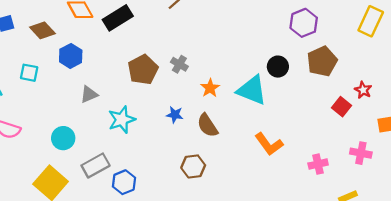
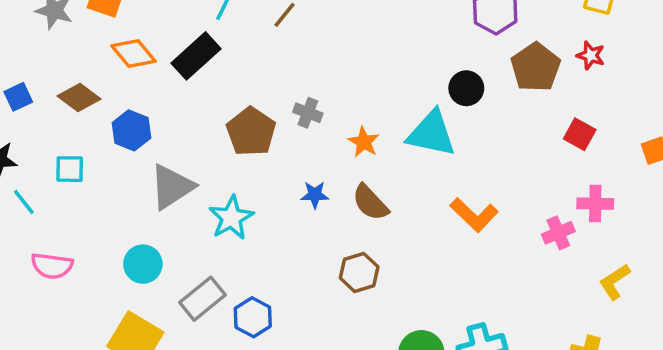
red star: (363, 90) -> (591, 55), moved
gray triangle: (89, 94) -> (172, 187), size x1.6
pink cross: (361, 153) -> (595, 204), moved

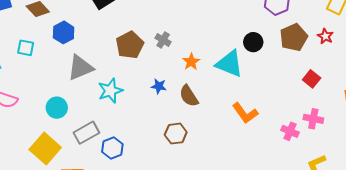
pink cross: (558, 233) -> (290, 131), turned 36

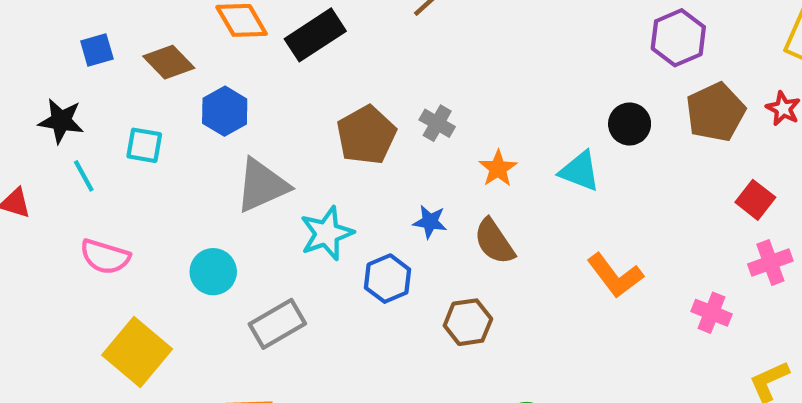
cyan triangle: (229, 64) -> (580, 171), size x0.7
pink cross: (313, 119) -> (770, 262), moved, turned -30
blue hexagon: (112, 148) -> (387, 279), moved
yellow square: (45, 149) -> (137, 352), moved

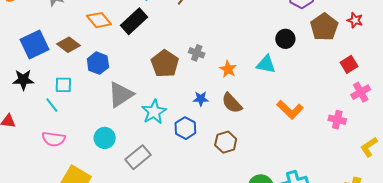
blue square: (97, 50) -> (34, 45), size x1.8
cyan line: (84, 176) -> (52, 105), moved
red square: (755, 200) -> (349, 64), turned 30

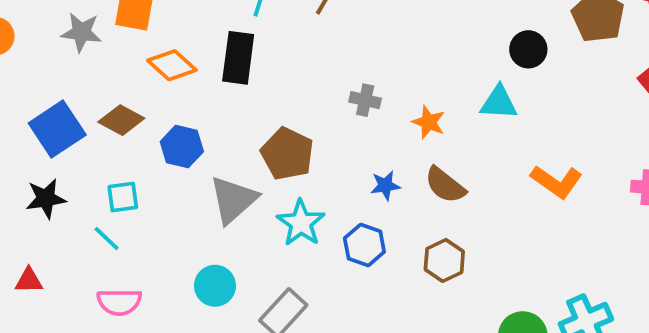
black rectangle: (134, 21) -> (238, 58), turned -32
brown pentagon: (165, 64) -> (287, 154), moved

